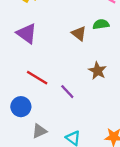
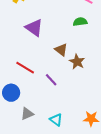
purple triangle: (27, 34) -> (34, 28), moved
brown triangle: (79, 34) -> (61, 50), moved

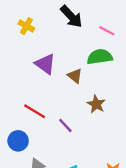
green semicircle: (80, 22) -> (100, 57), size x1.5
brown triangle: (61, 50) -> (75, 76), moved

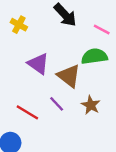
brown triangle: (75, 76) -> (69, 76), size x1.5
purple line: (65, 125) -> (57, 104), moved

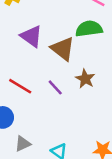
purple line: (57, 104) -> (55, 87), moved

